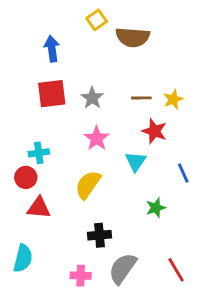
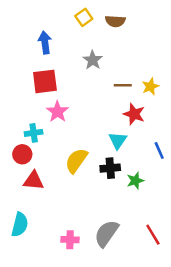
brown semicircle: (133, 37) -> (115, 21), moved, size x0.7
gray star: (92, 98) -> (93, 60), moved
pink star: (97, 138) -> (57, 112), moved
black cross: (99, 235) -> (110, 168), moved

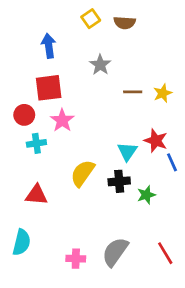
red star: (134, 114) -> (156, 141), moved
red circle: (22, 154) -> (24, 115), moved

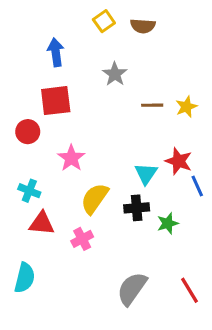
pink star: (62, 120) -> (71, 158), moved
cyan cross: (36, 143) -> (29, 191), moved, turned 30
pink cross: (76, 259) -> (82, 239), moved, turned -30

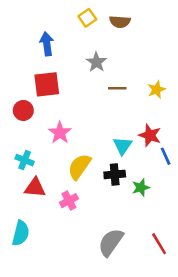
brown line: (152, 105) -> (117, 88), moved

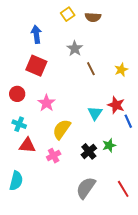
red square: (47, 84) -> (36, 66), turned 30
brown line: (117, 88) -> (91, 69), turned 64
red circle: (23, 110) -> (17, 94), moved
black cross: (115, 174) -> (89, 151), moved, turned -35

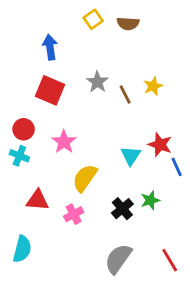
gray star: (75, 48) -> (97, 82), moved
yellow star: (121, 70) -> (153, 86), moved
cyan cross: (19, 124) -> (19, 156), moved

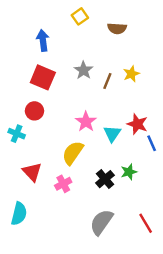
brown semicircle: (128, 23) -> (117, 28), moved
brown line: (125, 94) -> (107, 81), turned 49
red circle: (24, 129) -> (34, 111), moved
pink star: (64, 142) -> (86, 122), moved
red triangle: (37, 200) -> (32, 172), turned 42

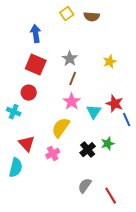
brown semicircle: (117, 28) -> (92, 17), moved
brown line: (107, 81) -> (73, 79), moved
cyan semicircle: (19, 214) -> (16, 168), moved
gray semicircle: (101, 222) -> (85, 186), size x0.7
red line: (146, 223) -> (111, 196), moved

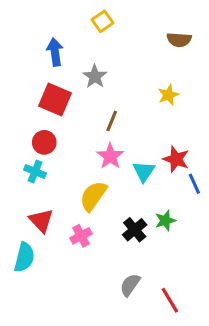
brown semicircle: (92, 17) -> (179, 40), moved
gray star: (70, 59) -> (95, 76), moved
cyan cross: (14, 112) -> (35, 171), moved

